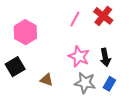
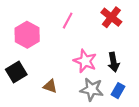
pink line: (75, 19) -> (68, 21), moved

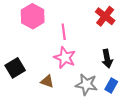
pink line: (68, 21) -> (64, 32), moved, turned -35
pink hexagon: (27, 35) -> (33, 16), moved
pink star: (85, 61) -> (65, 58), moved

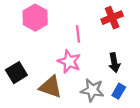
red cross: (105, 16) -> (112, 18), turned 30
pink line: (64, 32) -> (78, 34), moved
brown triangle: (47, 81) -> (51, 87), size x1.6

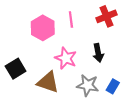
pink hexagon: (35, 18) -> (43, 28), moved
pink line: (78, 34) -> (71, 20), moved
black arrow: (114, 63) -> (98, 53), moved

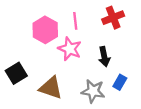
pink star: (66, 58) -> (70, 49), moved
blue rectangle: (113, 86) -> (120, 82), moved

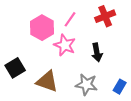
pink line: (75, 21) -> (70, 19), turned 42
blue rectangle: (120, 82) -> (120, 87), moved

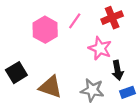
pink star: (65, 45) -> (100, 48), moved
black arrow: (97, 52) -> (118, 70), moved
blue rectangle: (120, 87) -> (127, 92), turned 40

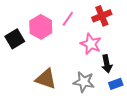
black square: (16, 73) -> (15, 39), moved

